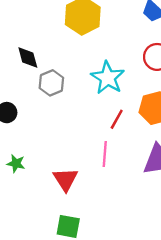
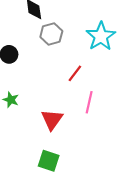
red line: (117, 119) -> (75, 73), moved

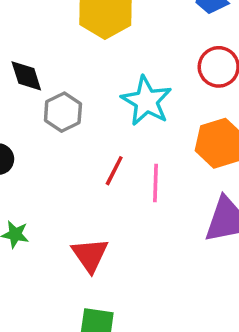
pink line: (89, 102) -> (156, 183), moved

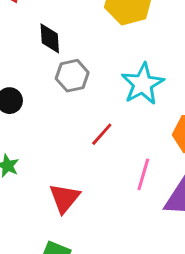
pink line: (156, 183) -> (143, 174), moved

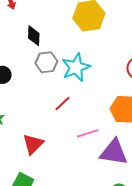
cyan star: (143, 84) -> (76, 67), moved
pink line: (143, 174) -> (88, 133), turned 50

